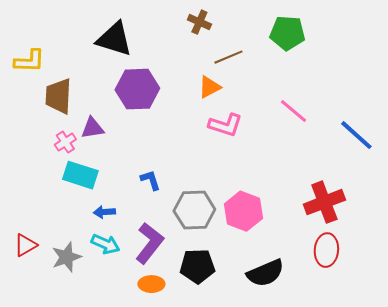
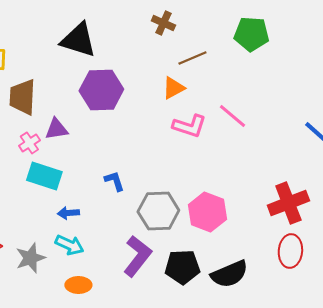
pink line: (293, 111) -> (232, 116), moved
purple L-shape: (149, 243) -> (137, 256), moved
black pentagon: (197, 266) -> (182, 267), moved
orange ellipse: (151, 284) -> (78, 285), moved

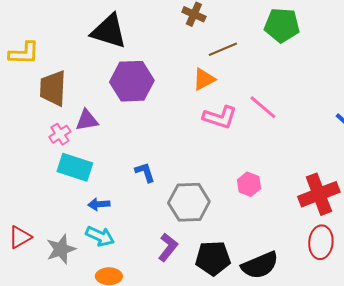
pink hexagon: (207, 212) -> (249, 184), moved, size x0.6
purple L-shape: (137, 256) -> (168, 247), size x0.7

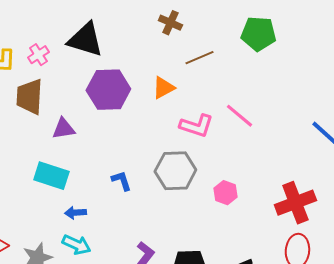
orange triangle: (204, 79) -> (163, 88), moved
pink cross: (60, 134) -> (38, 55), moved
gray hexagon: (189, 202) -> (175, 171), moved

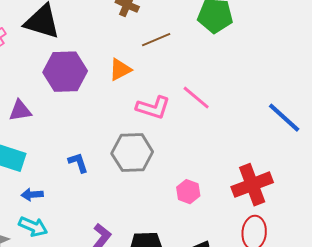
pink hexagon: (225, 193) -> (188, 192), moved

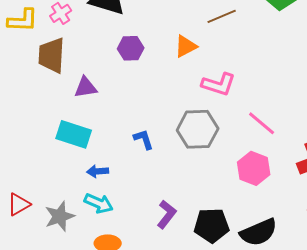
purple hexagon: (65, 72) -> (131, 48), size x0.6
pink line: (196, 98) -> (262, 123), moved
pink hexagon: (188, 192) -> (254, 168), size x1.4

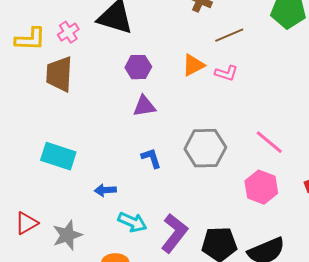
pink L-shape: (219, 84) -> (226, 73), moved, size x0.7
purple triangle: (86, 87) -> (144, 106), moved
cyan rectangle: (74, 134) -> (58, 156), moved
cyan arrow: (99, 203) -> (132, 222), moved
purple L-shape: (167, 214) -> (174, 233), size x1.4

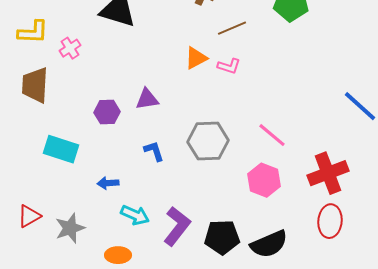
pink cross: (68, 32) -> (70, 48), moved
purple hexagon: (138, 67) -> (107, 112), moved
brown trapezoid: (59, 74) -> (35, 85), moved

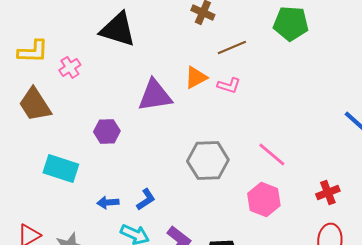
brown trapezoid: (35, 85) -> (35, 104), turned -36
purple triangle: (147, 99) -> (155, 95), moved, size x1.5
blue L-shape: (154, 151) -> (146, 199), moved, turned 75
red cross: (328, 173) -> (328, 192), size x0.6

